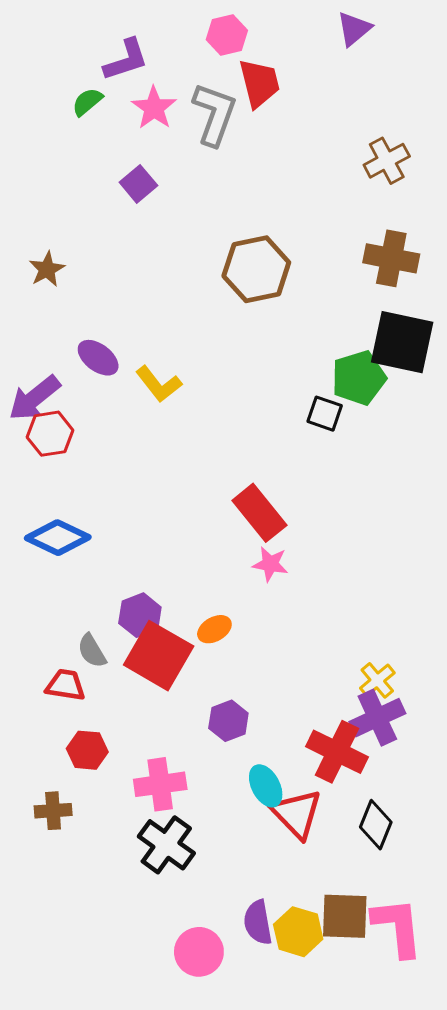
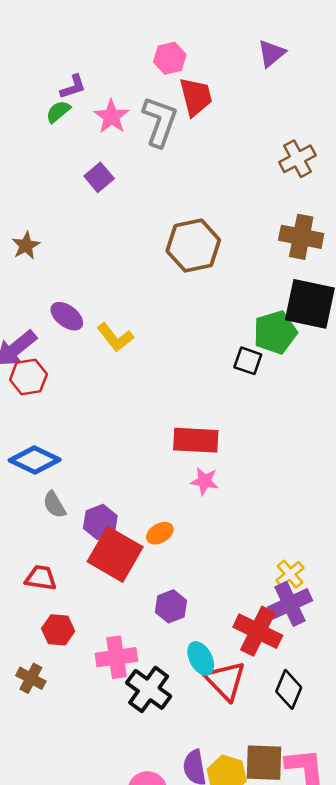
purple L-shape: (126, 60) -> (73, 87), moved, size x0.7
red rectangle: (259, 513) -> (196, 440), turned -48
gray semicircle: (92, 651) -> (54, 505), moved
brown cross: (53, 811) -> (31, 678), turned 32
black cross: (166, 845) -> (149, 689), moved

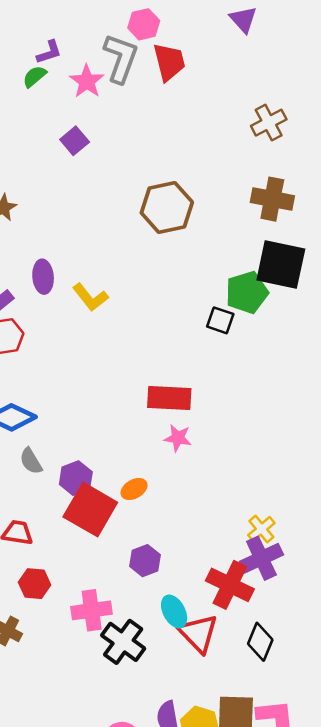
purple triangle: (271, 53) -> (243, 19), turned -32
gray L-shape: (160, 122) -> (121, 58), moved
purple ellipse: (67, 316) -> (43, 277), turned 48

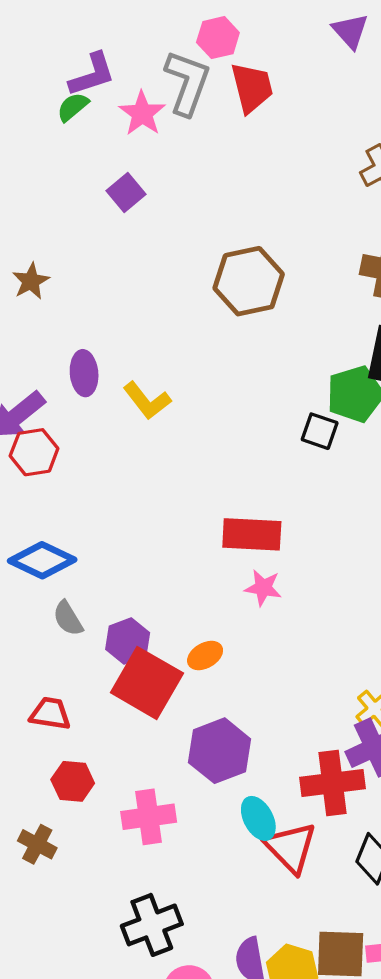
purple L-shape: (49, 52) -> (92, 75), size x1.4
purple hexagon: (145, 561) -> (220, 751), size x1.5
red cross: (230, 585) -> (333, 783), turned -33
black cross: (123, 642) -> (152, 925), moved, turned 33

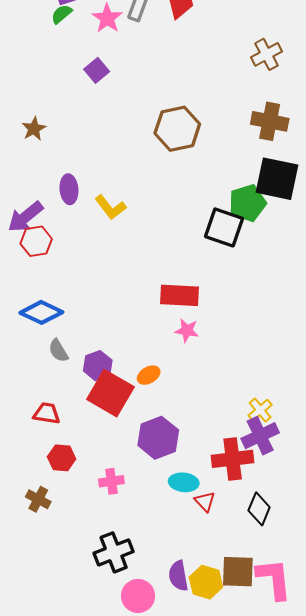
black square: (320, 431) -> (224, 227), size x1.6
pink cross: (149, 817) -> (111, 481), size x0.7
cyan ellipse: (258, 818) -> (184, 482), turned -56
red triangle: (291, 848) -> (205, 501), size x0.6

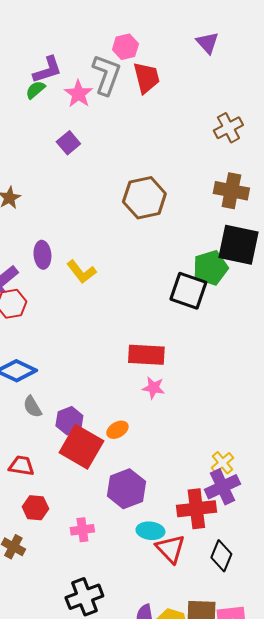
red triangle: (205, 501) -> (170, 549), size x1.5

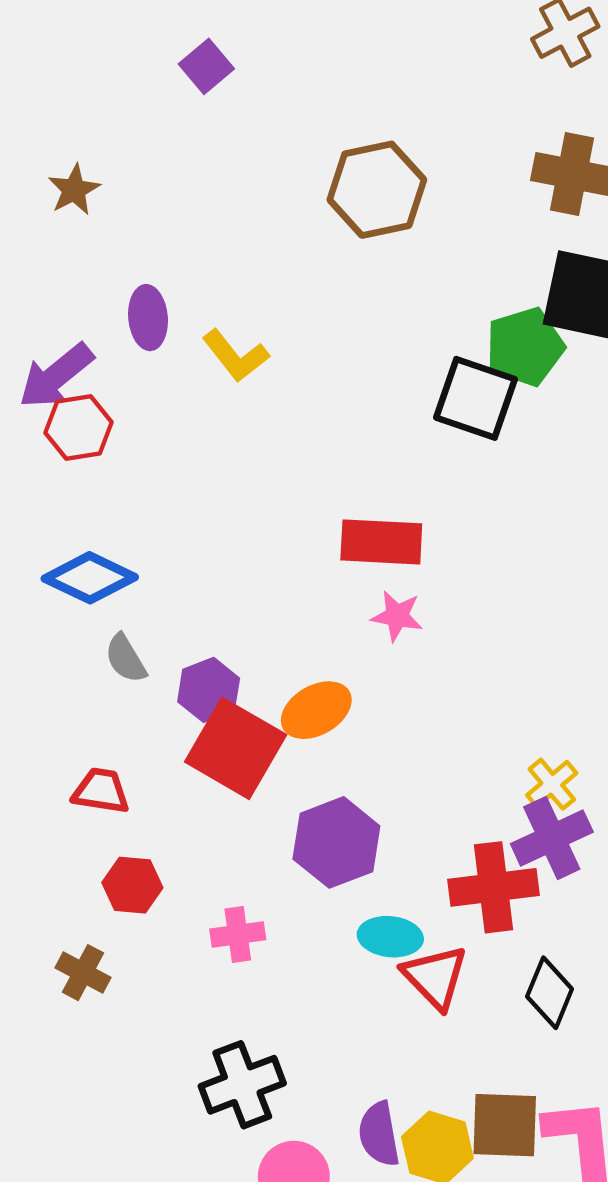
orange ellipse: (117, 430) -> (316, 710), size x1.4

